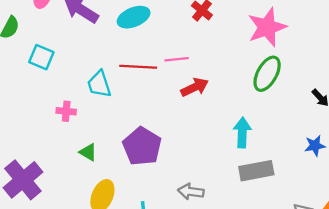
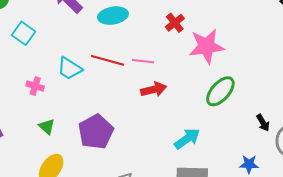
pink star: (267, 27) -> (207, 46), moved
cyan trapezoid: (99, 84) -> (70, 68), turned -52
cyan arrow: (242, 133) -> (187, 139), turned 40

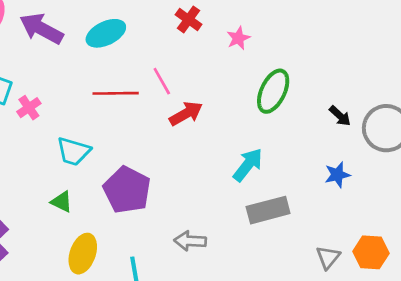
pink star: (207, 46) -> (238, 38), size x0.5
pink line: (143, 61) -> (162, 81), turned 70
cyan trapezoid: (70, 68) -> (73, 151), moved
pink cross: (35, 86) -> (29, 108), moved, turned -36

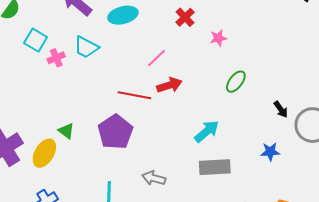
pink line: (162, 81) -> (157, 58), turned 65
green ellipse: (273, 91) -> (236, 82), size x0.7
red line: (116, 93) -> (134, 95), moved
cyan trapezoid: (73, 151) -> (86, 47), moved
yellow ellipse: (83, 254) -> (44, 153), moved

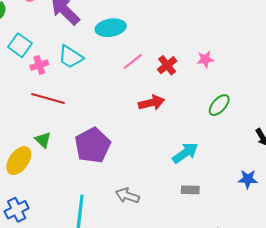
red cross: (185, 17) -> (167, 65), moved
pink line: (157, 58) -> (133, 61), moved
red line: (134, 95) -> (48, 98), moved
gray rectangle: (215, 167) -> (190, 190), size x0.6

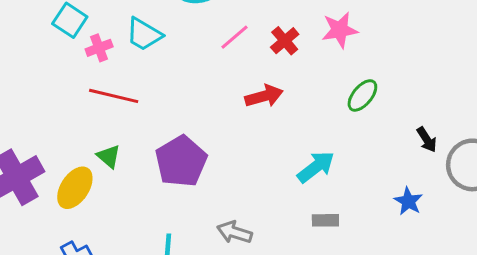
pink star: (205, 59) -> (340, 30), size x1.4
blue star: (248, 179) -> (408, 201), turned 30

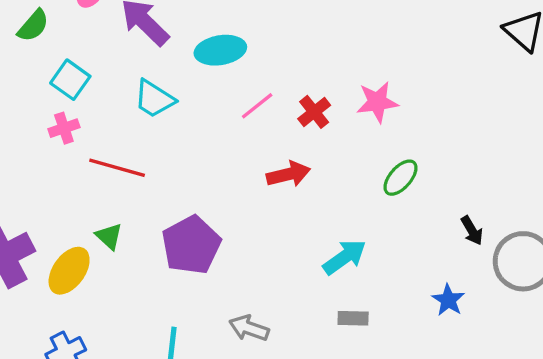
pink cross: (99, 48) -> (64, 128), moved

